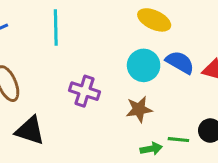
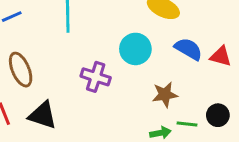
cyan circle: (144, 65) -> (135, 49), moved
brown star: (139, 109) -> (165, 95), moved

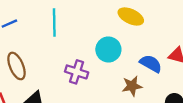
blue semicircle: (188, 49) -> (151, 64), moved

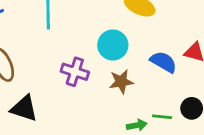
brown star: (132, 86) -> (121, 82), moved

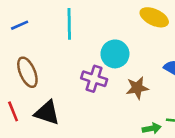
cyan circle: (113, 45) -> (115, 54), moved

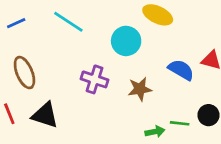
cyan line: (69, 24) -> (68, 22), turned -56
cyan circle: (115, 54) -> (126, 41), moved

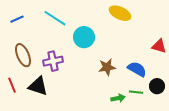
cyan circle: (126, 41) -> (84, 37), moved
blue semicircle: (181, 70) -> (137, 69), moved
purple cross: (95, 79) -> (53, 61), moved, turned -30

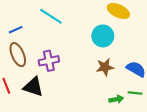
blue line: (17, 19) -> (16, 30), moved
cyan circle: (84, 37) -> (103, 36), moved

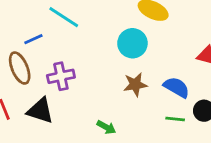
blue line: (16, 30) -> (33, 39), moved
green arrow: (116, 99) -> (106, 127), moved, turned 40

